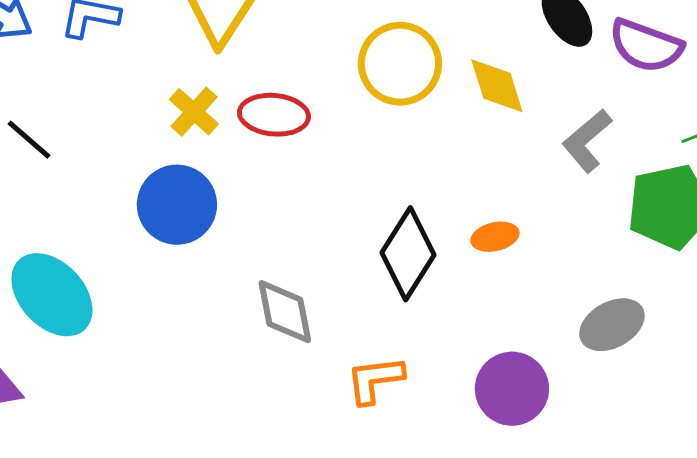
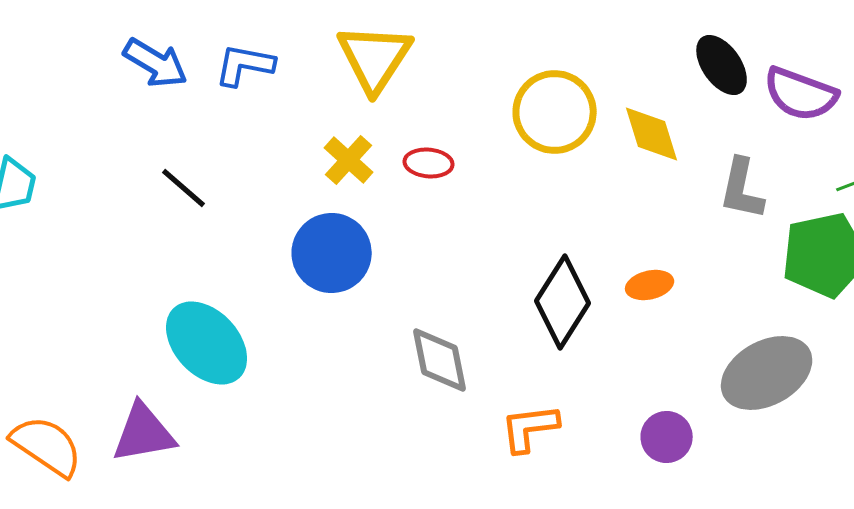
red ellipse: (274, 115) -> (429, 163), size x0.7
gray L-shape: (587, 141) -> (742, 189), turned -38
gray ellipse: (612, 325) -> (767, 373), size x1.4
purple circle: (512, 389) -> (667, 437), size x0.7

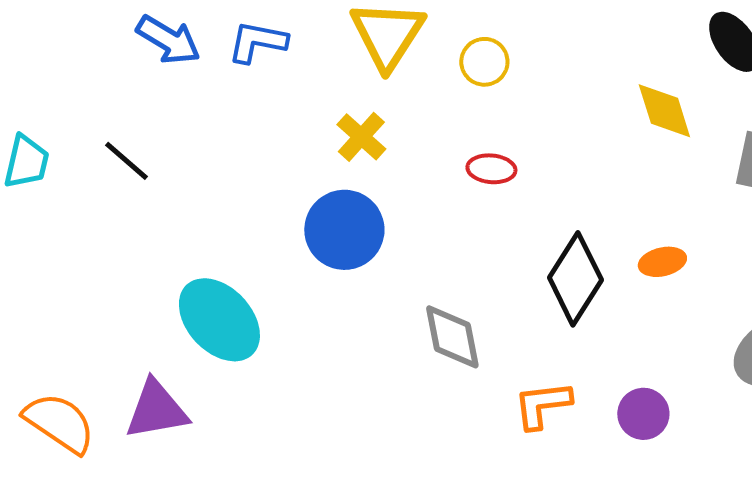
yellow circle: (555, 112) -> (484, 62), moved, size x0.6
red ellipse: (429, 163) -> (491, 169), moved
black line: (184, 188) -> (126, 161), moved
purple circle: (667, 437) -> (643, 414), moved

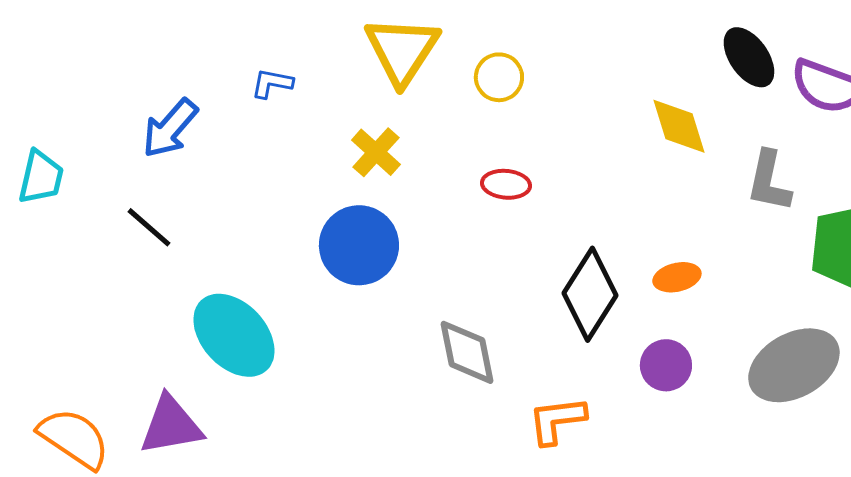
blue arrow: (168, 40) -> (170, 128), moved, turned 100
blue L-shape: (257, 42) -> (272, 83), moved, size x0.7
black line: (126, 161) -> (149, 227), moved
purple circle: (643, 414) -> (666, 365), moved

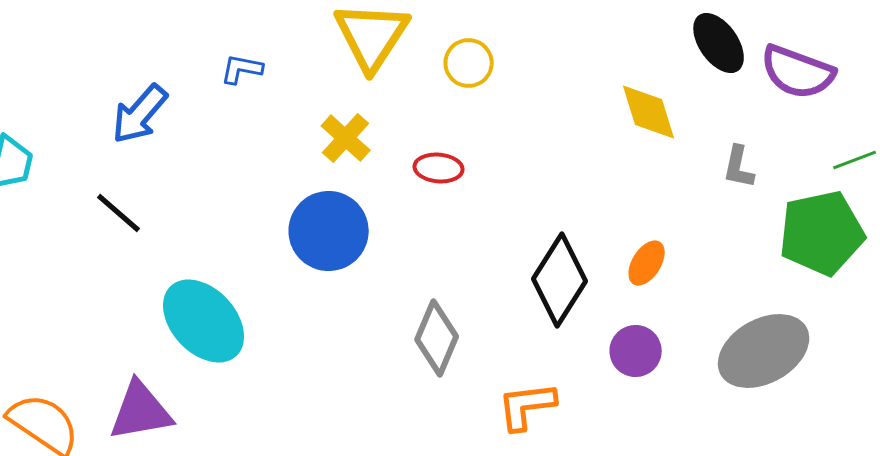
gray L-shape: (769, 181) -> (739, 167), size x0.7
red ellipse: (506, 184) -> (439, 168), moved
orange ellipse: (677, 277) -> (647, 263), turned -45
gray diamond: (467, 352) -> (437, 338), turned 34

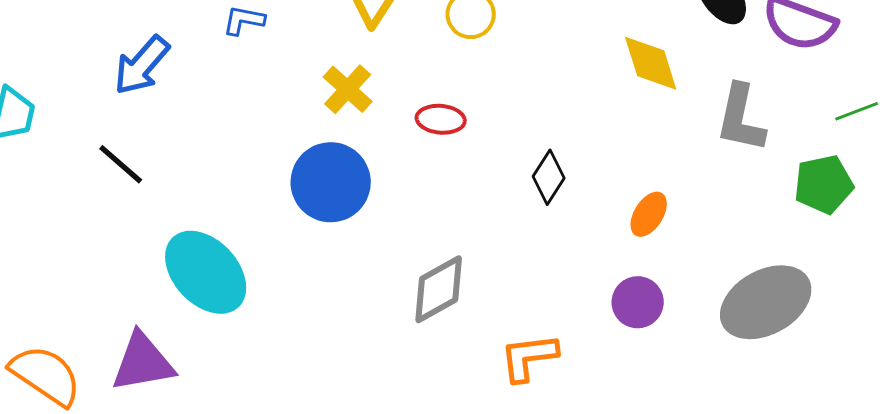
gray L-shape: (739, 167) -> (741, 118), size x1.6
green pentagon: (822, 233) -> (824, 184), size x0.7
black diamond: (560, 280) -> (549, 177), moved, size x0.6
gray diamond: (437, 338) -> (439, 289), turned 38

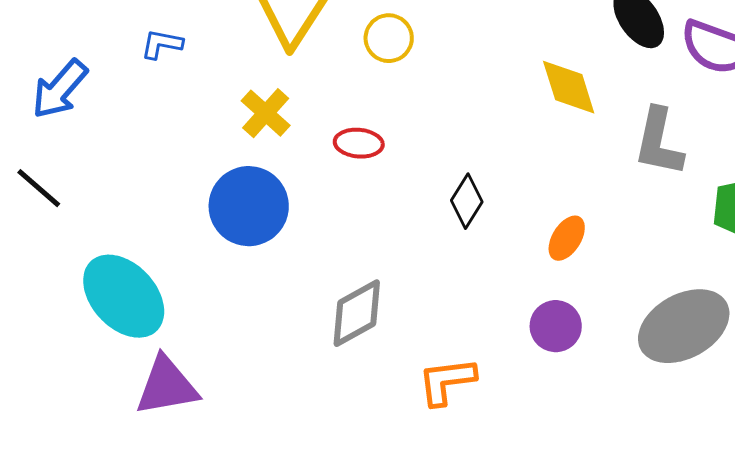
purple triangle: (143, 362) -> (167, 386), moved

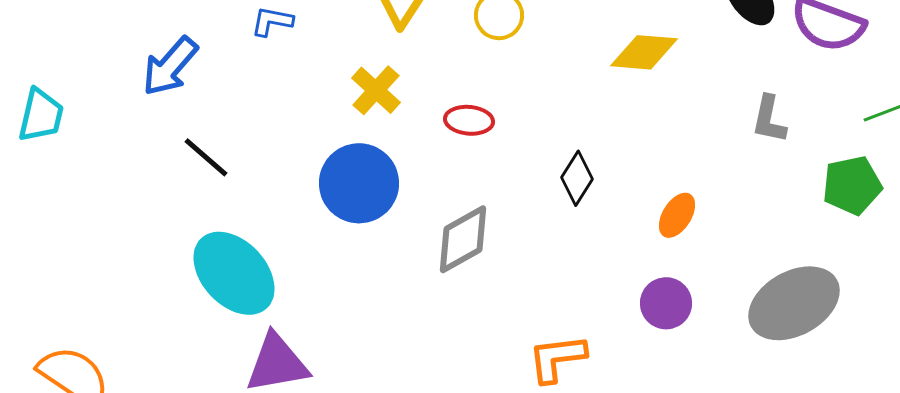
yellow diamond: (569, 87) -> (644, 52), moved, turned -68
gray L-shape: (659, 142) -> (769, 119), size x0.7
black line: (39, 188) -> (206, 157), moved
gray diamond: (357, 313) -> (463, 239), moved

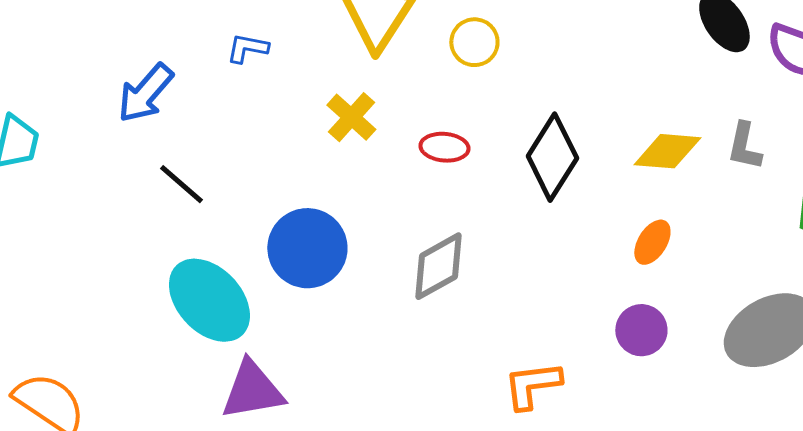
yellow diamond: (644, 52) -> (667, 151), moved
black diamond: (577, 178) -> (552, 157), moved, size x1.6
blue circle: (359, 183) -> (307, 248), moved

